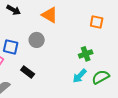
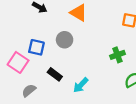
cyan arrow: (80, 76) -> (81, 85), moved

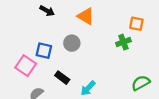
green cross: (117, 55) -> (123, 42), moved

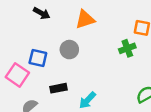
orange triangle: (86, 16) -> (85, 19), turned -48
black rectangle: (62, 78) -> (58, 88), turned -48

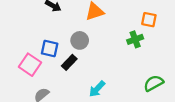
black rectangle: (58, 88) -> (69, 62), moved, turned -35

